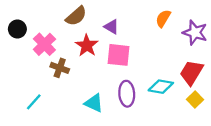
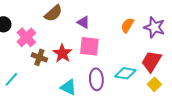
orange semicircle: (163, 18) -> (127, 25), moved
red star: (87, 45) -> (62, 53), moved
cyan line: (34, 102) -> (11, 79), moved

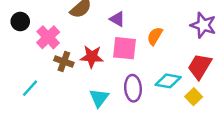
orange semicircle: (127, 25) -> (155, 36), moved
red star: (62, 53) -> (92, 57), turned -30
yellow square: (154, 84) -> (194, 97), moved
cyan triangle: (68, 87) -> (99, 98), turned 42

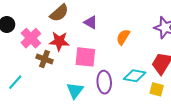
pink square: (125, 48) -> (85, 57), moved
red star: (92, 57) -> (59, 41), moved
yellow square: (194, 97) -> (157, 89), turned -32

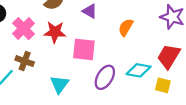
brown cross: (45, 59) -> (25, 61), moved
purple ellipse: (104, 82) -> (105, 77), turned 35
cyan triangle: (75, 90) -> (60, 84), moved

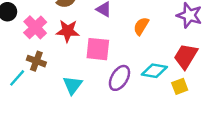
yellow square: (163, 85) -> (180, 86), turned -35

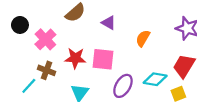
red star: (68, 31) -> (75, 58), moved

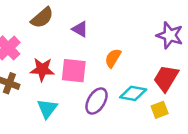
orange semicircle: (143, 38) -> (113, 58), moved

